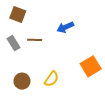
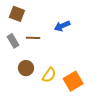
orange square: (91, 66) -> (73, 81), moved
brown circle: (22, 81) -> (26, 68), moved

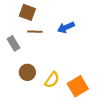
brown square: (17, 14) -> (27, 12), moved
brown line: (33, 38) -> (35, 32), moved

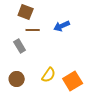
gray rectangle: (13, 43) -> (20, 46), moved
brown circle: (27, 72) -> (17, 79), moved

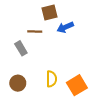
brown square: (26, 12) -> (49, 13), moved, turned -35
yellow semicircle: (49, 75) -> (52, 79), turned -35

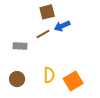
brown line: (35, 31) -> (43, 34), moved, turned -32
gray rectangle: (21, 48) -> (20, 46), turned -56

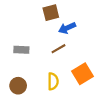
brown line: (43, 34) -> (58, 49), moved
orange square: (73, 81) -> (82, 74), moved

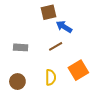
blue arrow: (67, 28) -> (64, 27), turned 56

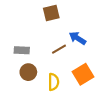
blue arrow: (64, 27) -> (78, 38), moved
brown circle: (17, 82) -> (28, 72), moved

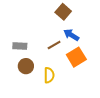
brown square: (51, 13) -> (63, 12), moved, turned -35
orange square: (83, 74) -> (76, 57), moved

